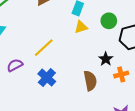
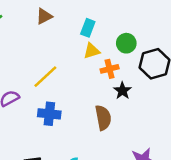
orange cross: (121, 74) -> (110, 69), moved
blue cross: (47, 78) -> (49, 114), turned -36

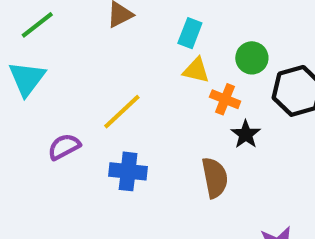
yellow triangle: (92, 51) -> (196, 70), turned 30
orange cross: (110, 69) -> (225, 99), turned 36

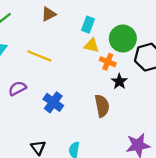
green circle: (252, 58) -> (123, 39), size x1.5
yellow line: (122, 112) -> (39, 56), moved, turned 65
blue cross: (128, 171) -> (53, 102), turned 30

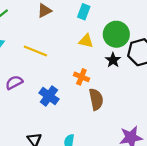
cyan rectangle: (88, 25) -> (84, 12), moved
orange cross: (108, 62) -> (81, 77), moved
black star: (119, 81) -> (113, 60), moved

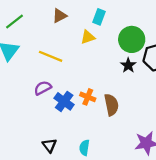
yellow triangle: (86, 41) -> (88, 37), moved, turned -32
orange cross: (81, 77) -> (88, 97), moved
purple semicircle: (14, 83) -> (43, 88), moved

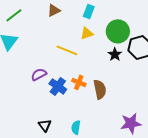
yellow triangle: (88, 37) -> (87, 33), moved
yellow line: (51, 56) -> (67, 50), moved

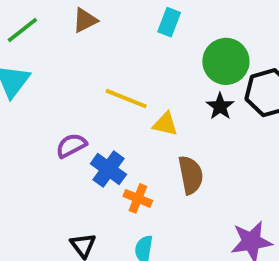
brown triangle: (54, 10) -> (85, 20), moved
yellow triangle: (87, 33) -> (165, 124), moved, turned 32
orange cross: (79, 82) -> (138, 198), moved

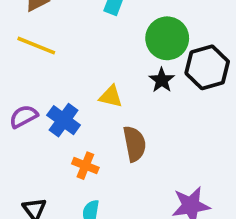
yellow line: (126, 99) -> (36, 46), moved
blue cross: (108, 169) -> (64, 120), moved

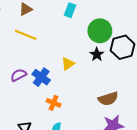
yellow triangle: (111, 96) -> (68, 64), turned -48
brown semicircle: (134, 144) -> (108, 99), moved, turned 84

